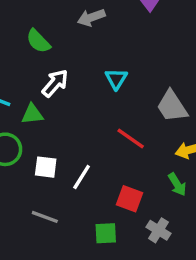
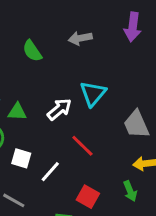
cyan triangle: (116, 79) -> (93, 93), size x1.4
white arrow: (55, 83) -> (59, 109), moved
red line: (131, 138) -> (82, 146), moved

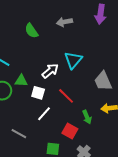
green triangle: (17, 112) -> (21, 81), moved
white square: (21, 158) -> (38, 93), moved
green arrow: (130, 191) -> (87, 117), moved

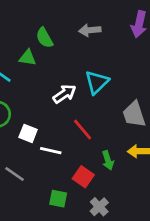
green triangle: (21, 81) -> (28, 58), moved
white square: (38, 93) -> (28, 133), moved
white line: (44, 114) -> (51, 151), turned 56

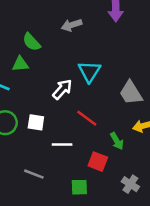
white square: (28, 133) -> (36, 122), moved
gray cross: (99, 207) -> (130, 184), moved

